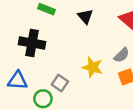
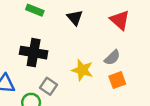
black cross: (32, 43) -> (34, 53), moved

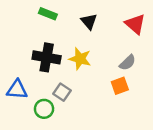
yellow star: (82, 70) -> (80, 59), moved
orange square: (117, 80) -> (120, 86), moved

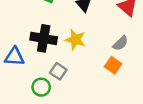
orange square: (120, 86) -> (113, 65), turned -35
blue triangle: (17, 90) -> (14, 57), moved

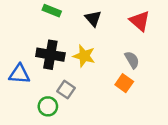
gray semicircle: (120, 43) -> (132, 60), turned -77

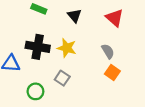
orange square: (124, 83) -> (112, 72), moved
gray square: (66, 90) -> (62, 78), moved

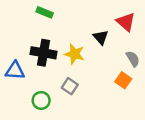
black triangle: (74, 16) -> (101, 37), moved
gray semicircle: (108, 51) -> (133, 59), moved

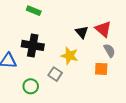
red triangle: (126, 22) -> (103, 29), moved
yellow star: (74, 54) -> (70, 56), moved
orange square: (123, 80) -> (101, 69), turned -32

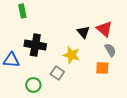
green rectangle: (34, 11) -> (22, 11), moved, turned 56

